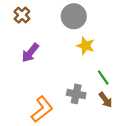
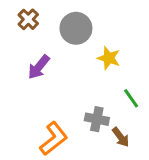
gray circle: (74, 16) -> (76, 28), moved
brown arrow: (106, 100) -> (121, 137), moved

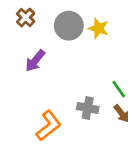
yellow star: (109, 58) -> (99, 28), moved
brown arrow: (121, 137) -> (121, 113), moved

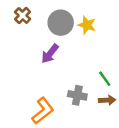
purple arrow: (35, 61) -> (50, 54), moved
brown arrow: (121, 113) -> (107, 100), turned -56

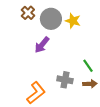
brown cross: (23, 15) -> (28, 13), moved

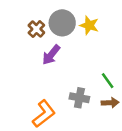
brown cross: (28, 13) -> (36, 29), moved

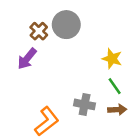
yellow star: (89, 25) -> (112, 59), moved
purple arrow: (51, 55) -> (27, 59), moved

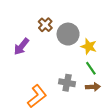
gray circle: (66, 25) -> (68, 34), moved
brown cross: (39, 31) -> (45, 25), moved

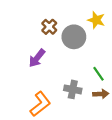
purple arrow: (21, 46) -> (37, 58), moved
yellow star: (89, 46) -> (96, 20), moved

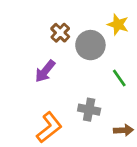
green line: (98, 74) -> (119, 78), moved
brown arrow: (101, 94) -> (123, 130), moved

